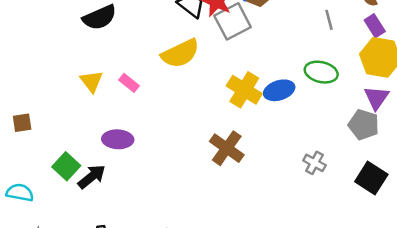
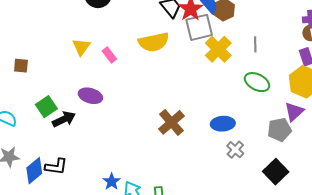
gray line: (329, 20) -> (255, 44), moved
yellow cross: (244, 90) -> (218, 49), moved
blue ellipse: (279, 90) -> (223, 124), moved
gray pentagon: (364, 125) -> (280, 130), turned 30

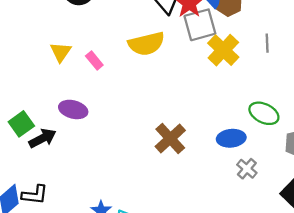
green ellipse: (257, 82) -> (264, 113), moved

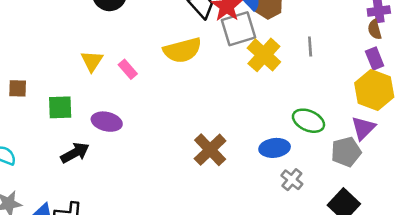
green square: (21, 124) -> (60, 107), moved, turned 35

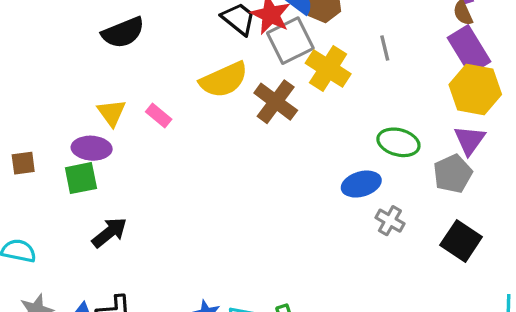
purple rectangle: (375, 59) -> (469, 50), size x1.6
purple ellipse: (107, 122) -> (92, 148), moved
brown cross: (210, 150) -> (276, 102), moved

